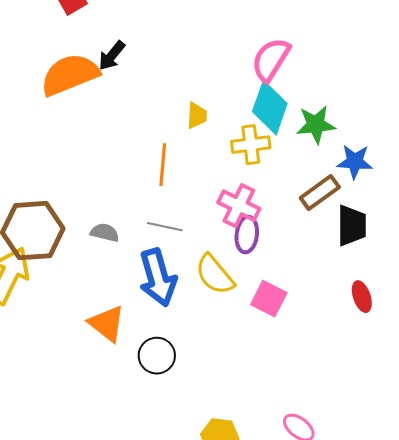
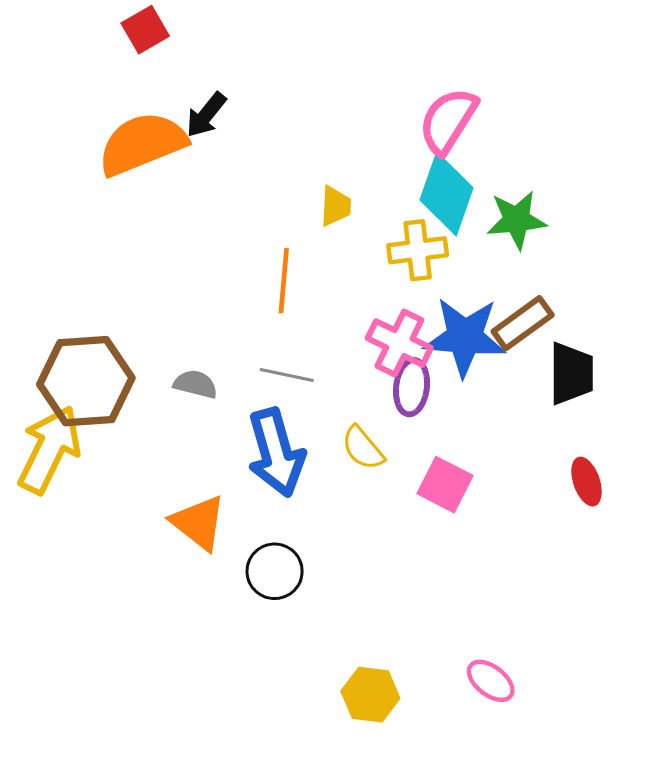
blue star: (355, 162) -> (465, 337), moved, size x1.5
yellow semicircle: (215, 275) -> (363, 448), size x0.7

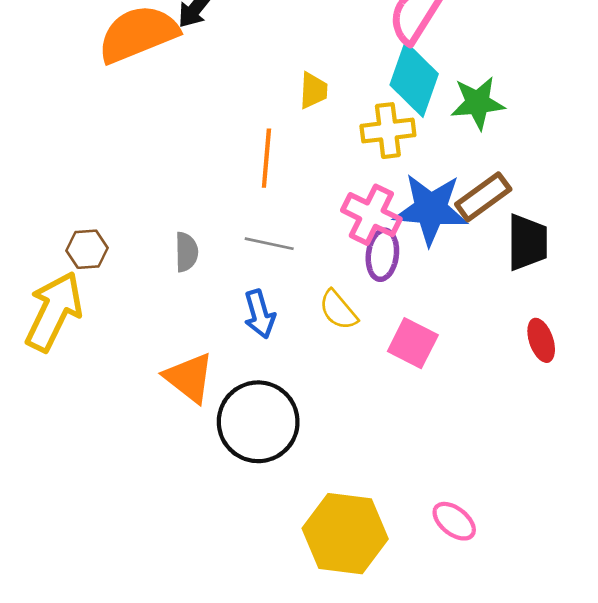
brown hexagon: (86, 381) -> (87, 249), size x0.5
gray semicircle: (195, 384) -> (186, 252), turned 75
blue arrow: (276, 453) -> (260, 314), size x0.6
black circle: (275, 571) -> (258, 422), size x1.6
yellow hexagon: (370, 695) -> (345, 534), size x1.6

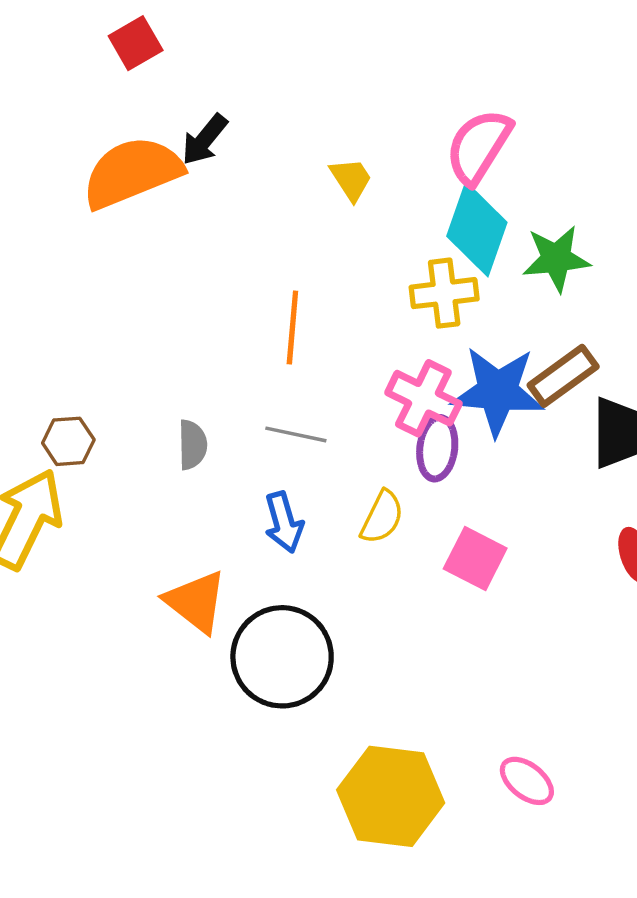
yellow trapezoid: (313, 90) -> (351, 179), moved, turned -36
yellow semicircle: (338, 310) -> (382, 517), turned -114

